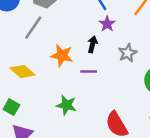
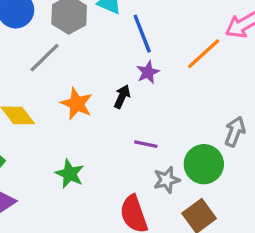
gray star: (128, 53) -> (167, 180), moved
purple line: (89, 71) -> (146, 144), moved

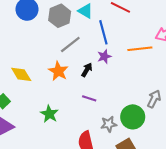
orange line: (204, 54) -> (140, 49), turned 30
gray line: (44, 58) -> (70, 45), moved
purple line: (146, 144) -> (89, 98), moved

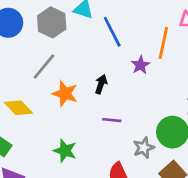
gray line: (70, 45) -> (44, 66), moved
orange line: (140, 49) -> (163, 43), turned -60
purple star: (104, 56) -> (140, 65), moved

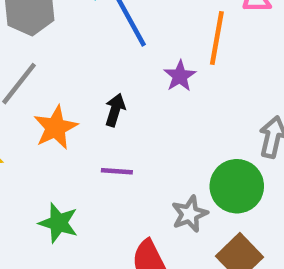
orange star: (65, 94) -> (55, 128), turned 30
purple line: (112, 120) -> (117, 171), moved

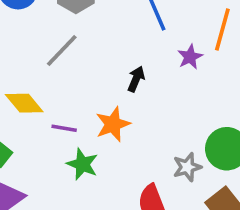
orange star: (55, 128) -> (113, 124), moved
purple line: (117, 171) -> (64, 128), moved

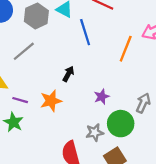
purple star: (190, 57) -> (102, 97), moved
green star: (82, 164) -> (13, 122), moved

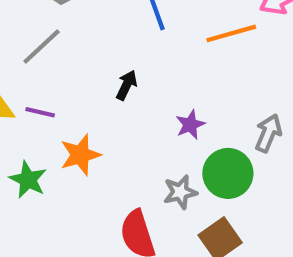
orange line: (126, 49) -> (231, 33), turned 55
purple line: (20, 100) -> (40, 112), moved
orange star: (51, 101) -> (80, 155), moved

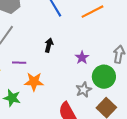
purple line: (40, 112) -> (19, 63), moved
orange star: (80, 155) -> (34, 82), turned 30

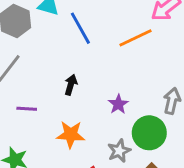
orange star: (34, 82) -> (71, 134), moved

